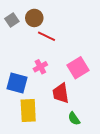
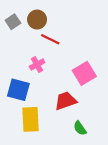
pink cross: (40, 67) -> (37, 65), moved
red trapezoid: (61, 93) -> (66, 101), turned 80

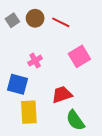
red line: (50, 39) -> (61, 22), moved
pink square: (84, 73) -> (79, 56), moved
green semicircle: (80, 128) -> (75, 120), size x1.5

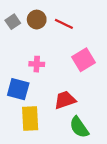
pink cross: (35, 61) -> (37, 64), turned 32

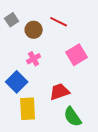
brown circle: (37, 20) -> (34, 30), moved
pink cross: (37, 64) -> (34, 59), turned -32
blue square: (18, 89) -> (17, 82), turned 30

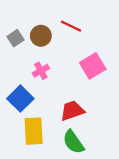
gray square: (12, 20) -> (16, 38), moved
green semicircle: (73, 117) -> (73, 142), moved

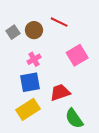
blue square: (20, 99) -> (30, 82), moved, turned 35
yellow rectangle: (34, 131) -> (28, 109), turned 60
green semicircle: (73, 142) -> (74, 118), moved

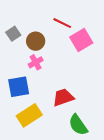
brown circle: (34, 30) -> (36, 41), moved
pink square: (77, 55) -> (81, 40), moved
blue square: (30, 82) -> (19, 87), moved

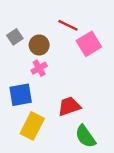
yellow rectangle: (29, 115) -> (32, 126), turned -30

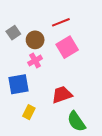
red line: (68, 25) -> (61, 22), turned -48
pink square: (89, 44) -> (67, 47), moved
yellow rectangle: (32, 126) -> (29, 112), size x0.6

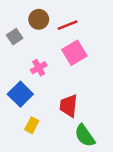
brown circle: (35, 40) -> (39, 19), moved
blue square: (19, 84) -> (20, 94), turned -35
red trapezoid: (62, 95) -> (69, 106), turned -65

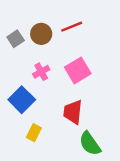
brown circle: (39, 19) -> (41, 34), moved
pink square: (74, 53) -> (78, 70), moved

